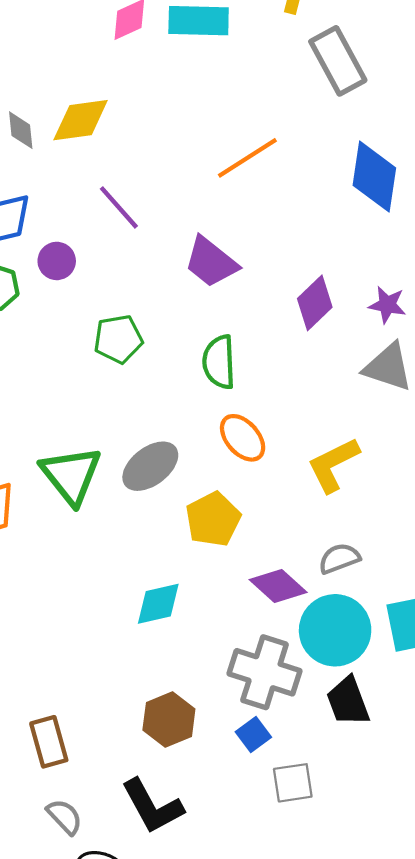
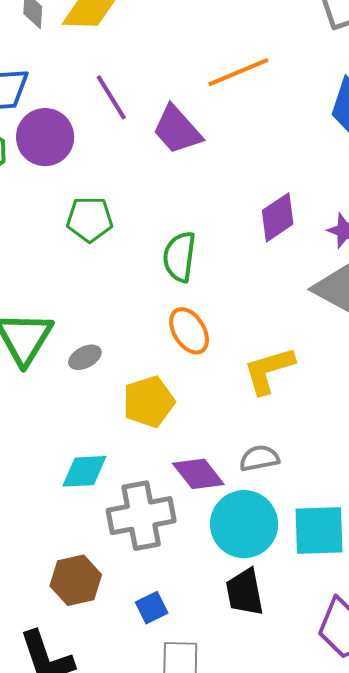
purple circle: (57, 261) -> (45, 137), size x1.6
purple trapezoid: (211, 262) -> (177, 130), moved
gray ellipse: (150, 466) -> (85, 357), moved, size x0.6
gray cross: (265, 672) -> (141, 516), moved, turned -38

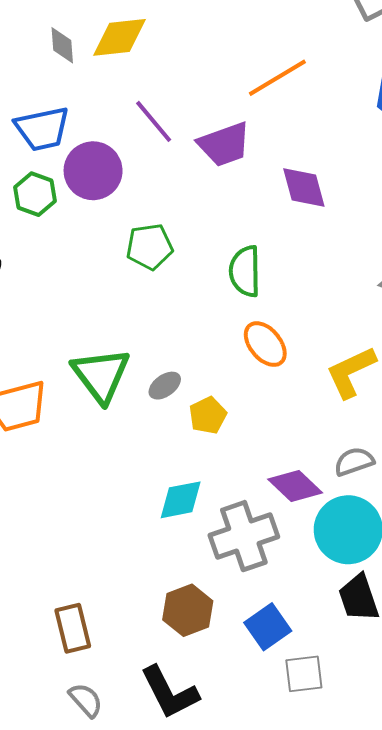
purple trapezoid: (177, 130) -> (224, 144), turned -60
purple diamond: (278, 217) -> (304, 187), moved, turned -63
yellow pentagon: (149, 402) -> (208, 415), moved, size x0.7
blue square: (152, 608) -> (268, 627), size x1.4

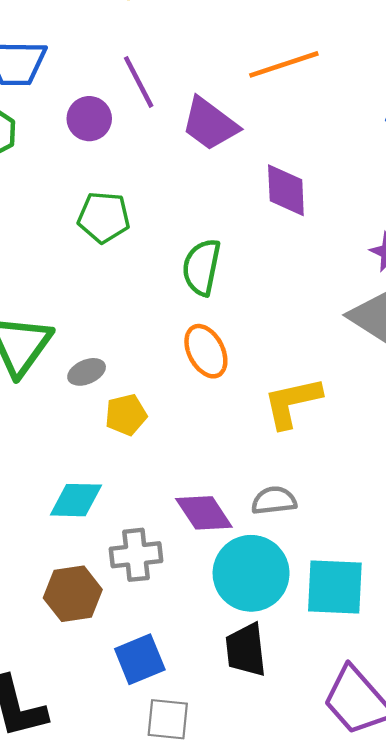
purple trapezoid: (224, 144) -> (210, 124), turned 44
purple circle: (93, 171) -> (89, 119), moved, size x0.7
gray cross: (244, 536) -> (136, 555), size x0.7
brown hexagon: (188, 610) -> (73, 594), moved

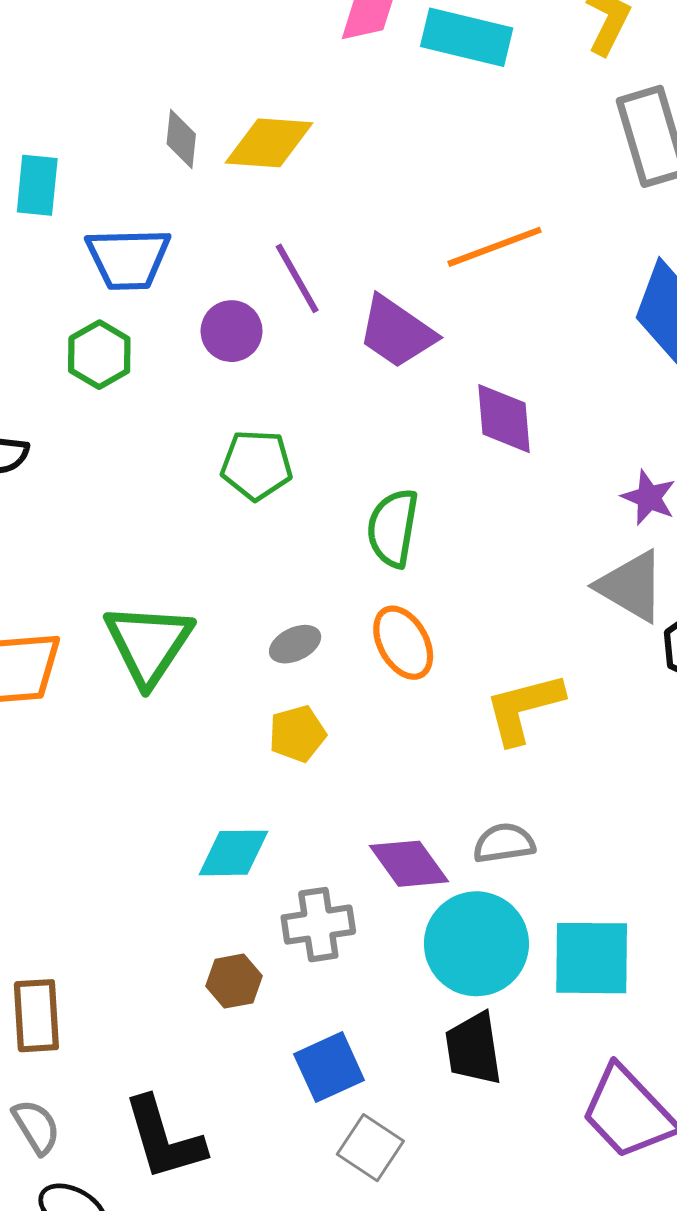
gray ellipse: (87, 372) -> (295, 644), moved
brown hexagon: (73, 594) -> (234, 981), size x0.7
gray square: (168, 719) -> (370, 1148), turned 30

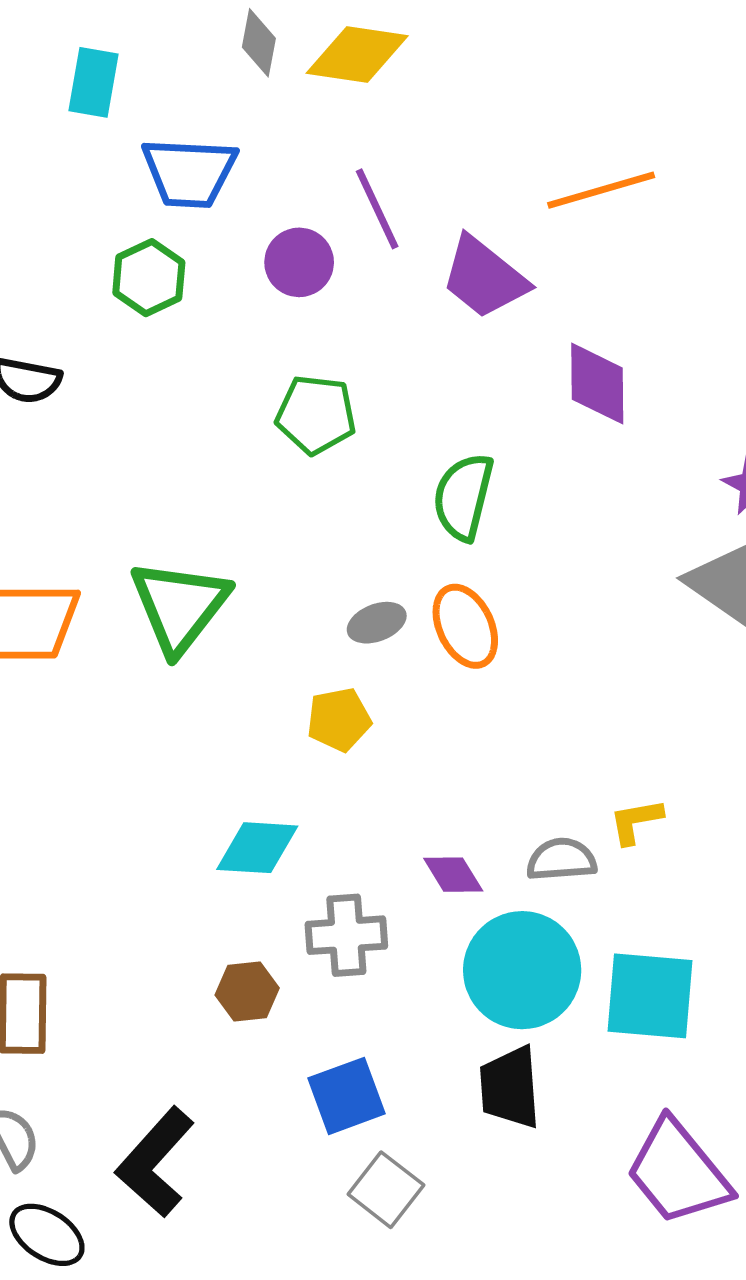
gray ellipse: (295, 644) -> (377, 623), moved
yellow L-shape: (524, 708) -> (636, 821), moved, size x0.6
purple diamond: (409, 864) -> (453, 875), size x0.7
black L-shape: (164, 1139) -> (155, 1162), turned 54

